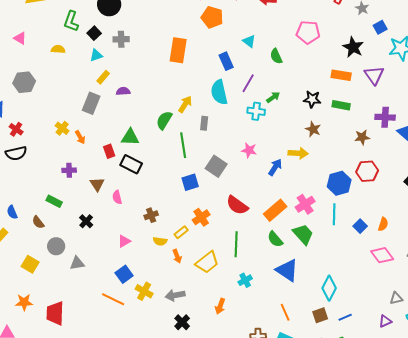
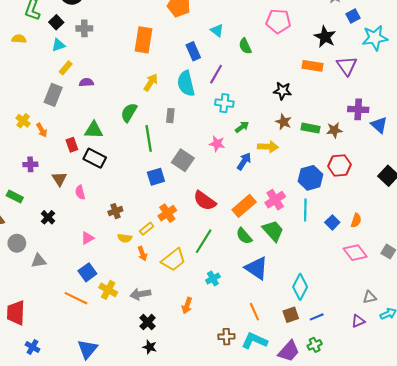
green arrow: (273, 97) -> (242, 127), moved
yellow arrow: (185, 104) -> (151, 82), moved
green rectangle: (341, 105) -> (310, 128), moved
green line: (236, 244) -> (204, 241), turned 30

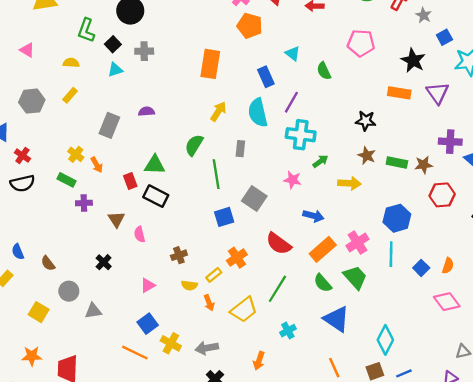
yellow rectangle: (66, 68) -> (70, 95), moved
cyan cross: (224, 103) -> (301, 135), size x1.4
blue arrow: (244, 161) -> (313, 216), moved, turned 72
red hexagon: (340, 165) -> (442, 195), moved
green rectangle: (15, 197) -> (67, 180), moved

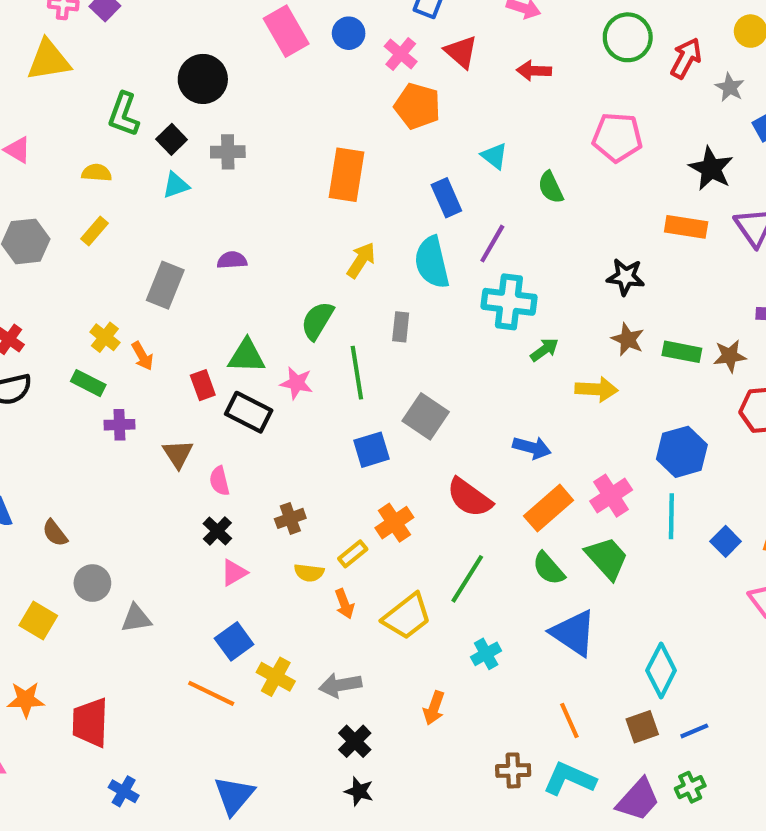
pink star: (293, 180) -> (297, 383), moved
black cross: (104, 262) -> (217, 531), moved

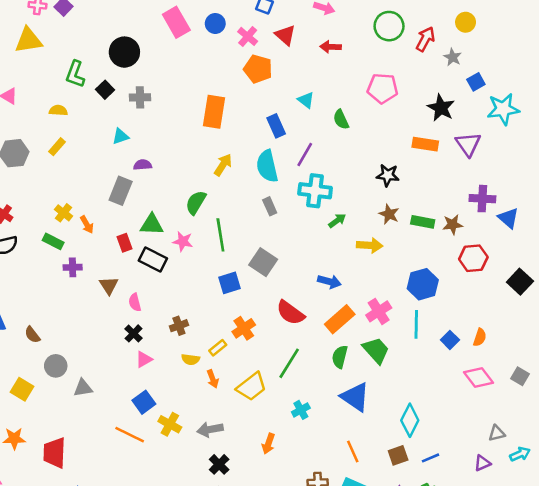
cyan triangle: (176, 185) -> (121, 136), moved
gray rectangle: (165, 285) -> (121, 191), moved
gray rectangle: (401, 327) -> (270, 206), moved, turned -30
green semicircle: (549, 568) -> (340, 357), turned 55

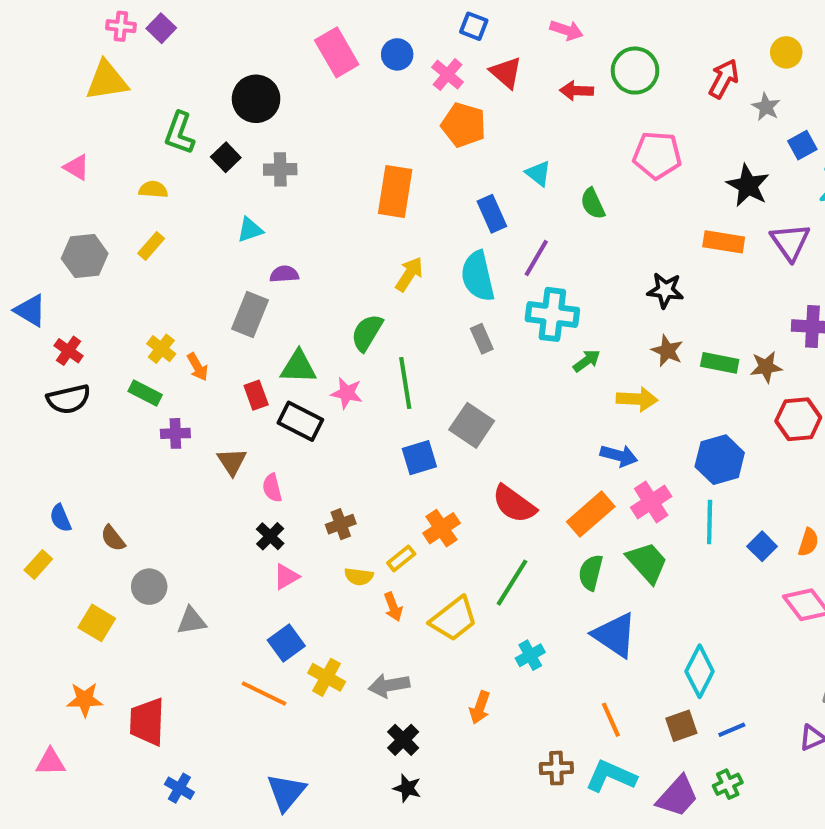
green circle: (389, 26) -> (635, 71), moved
blue arrow: (329, 282) -> (619, 456), moved

